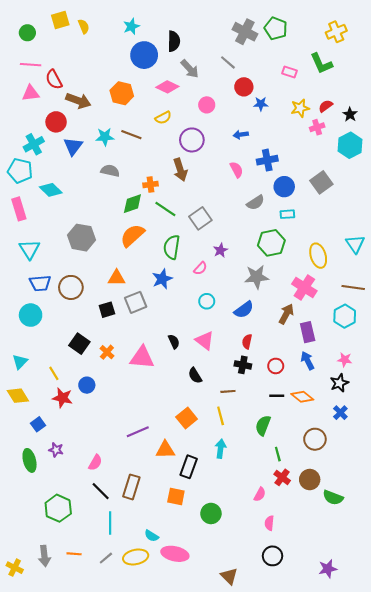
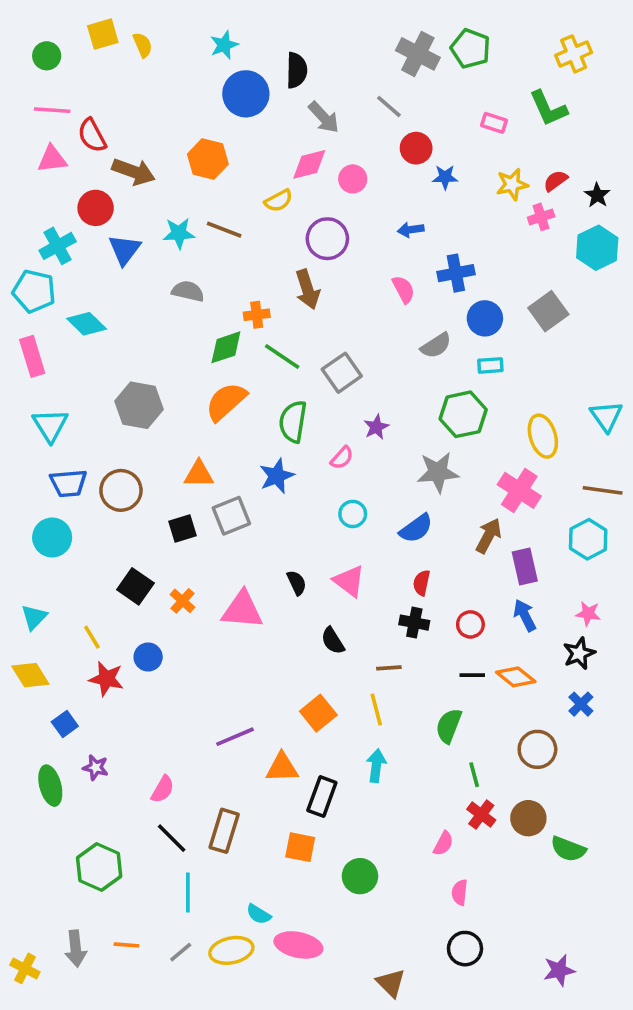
pink diamond: (167, 87) -> (309, 164), moved, turned -40

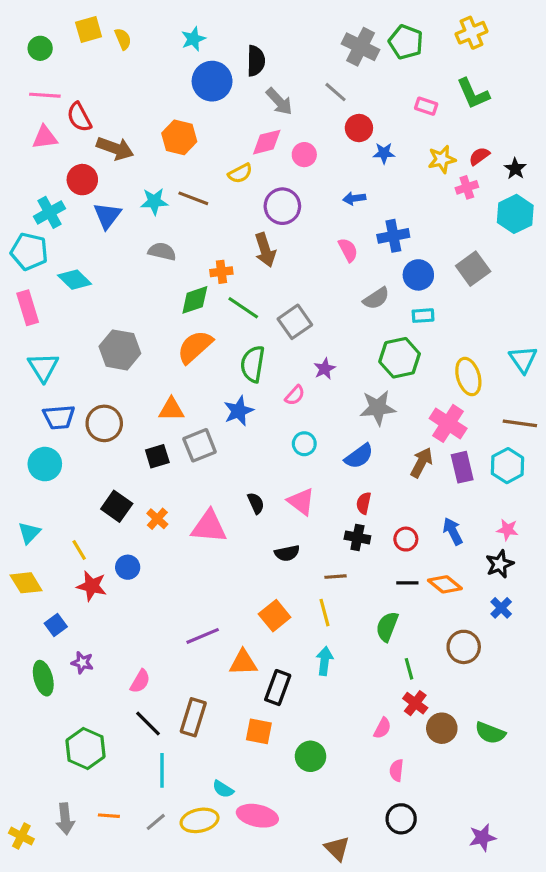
yellow cross: (574, 54) -> (471, 33), moved
purple rectangle: (525, 566) -> (462, 467), moved
black semicircle: (333, 641) -> (287, 553), turned -70
brown circle: (528, 818) -> (442, 728), moved

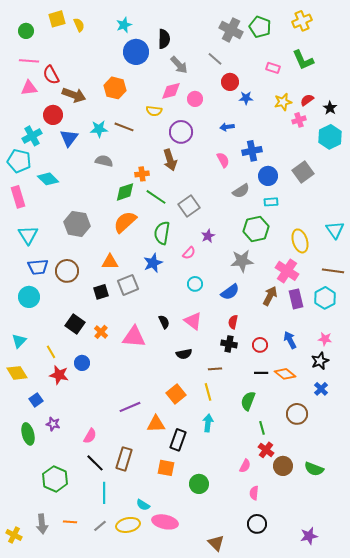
yellow semicircle: (240, 173) -> (154, 111), turned 35

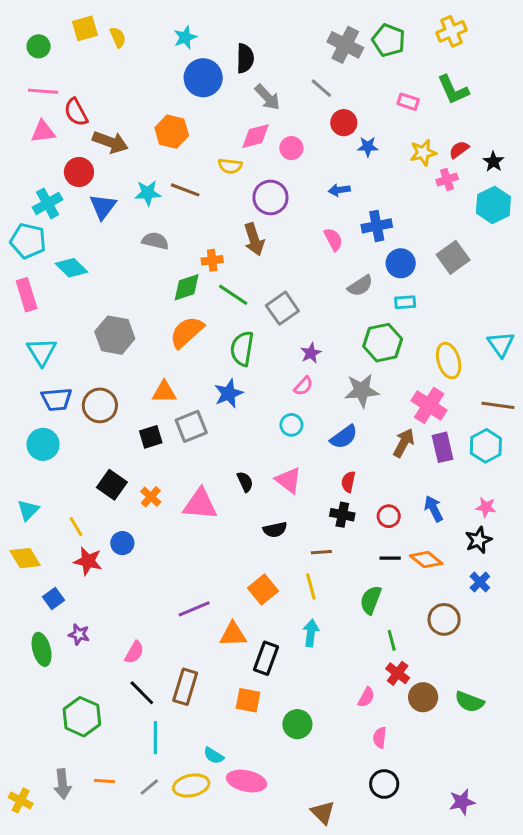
pink semicircle: (189, 253) -> (303, 386), moved

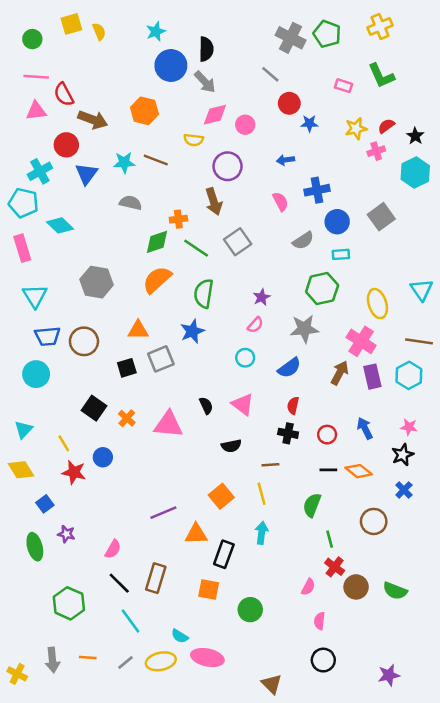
gray arrow: (267, 97) -> (205, 82), moved
gray square: (282, 308) -> (238, 242), moved
cyan line: (155, 738) -> (131, 621), turned -36

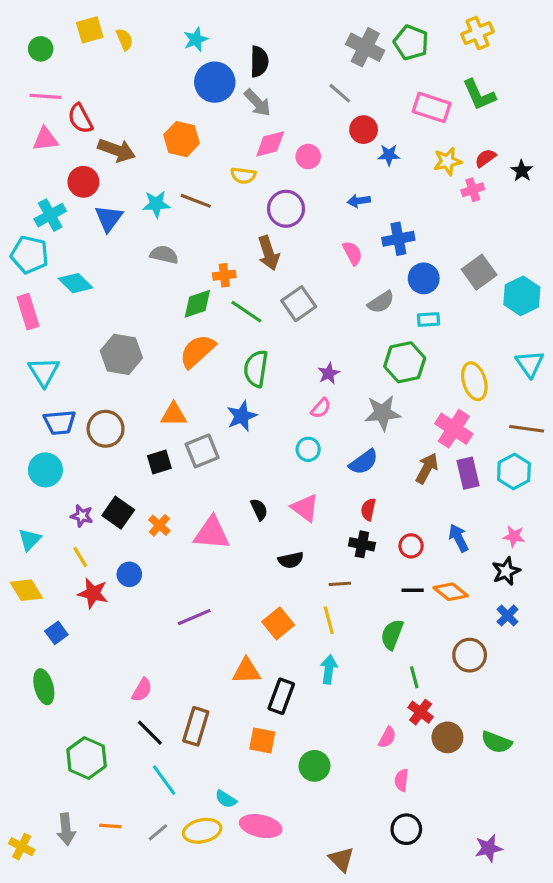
pink rectangle: (343, 86) -> (432, 107), size x1.6
cyan hexagon: (415, 173) -> (522, 296), moved
purple line: (163, 513) -> (194, 617), moved
purple star: (66, 534) -> (82, 516), moved

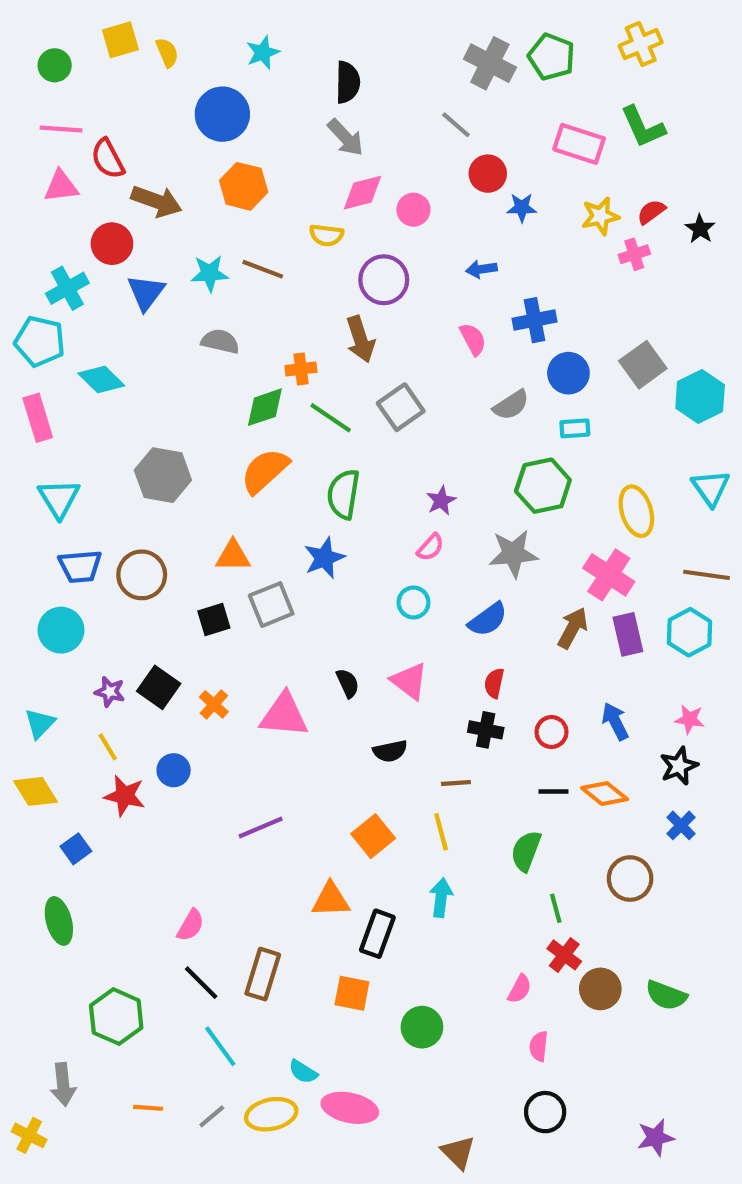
blue circle: (215, 82) -> (222, 114), moved
gray arrow: (66, 829) -> (63, 1084), moved

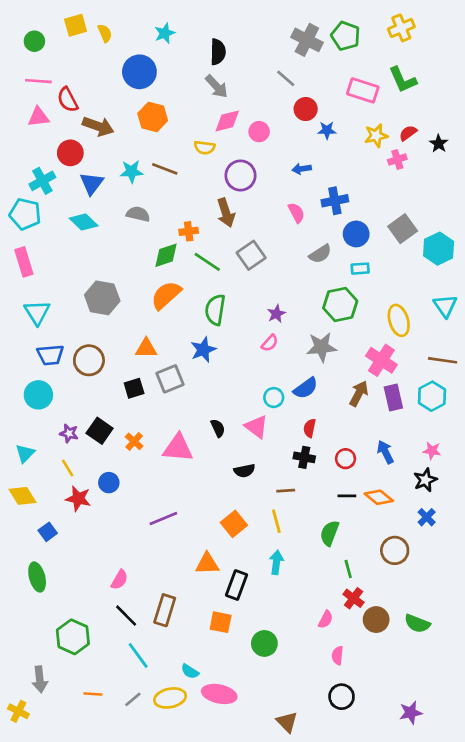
cyan diamond: (101, 380) -> (84, 222), moved
cyan circle: (413, 602) -> (274, 398), moved

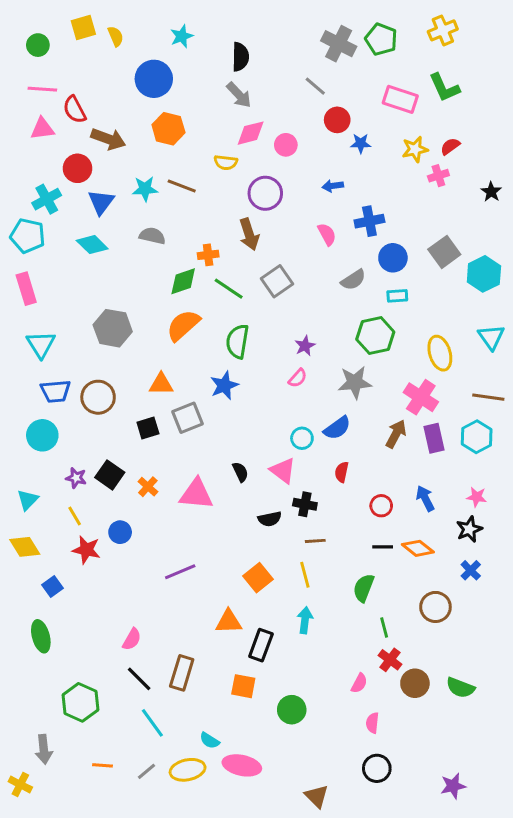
black star: (439, 144) -> (491, 192), moved
black cross: (304, 457) -> (305, 504), moved

